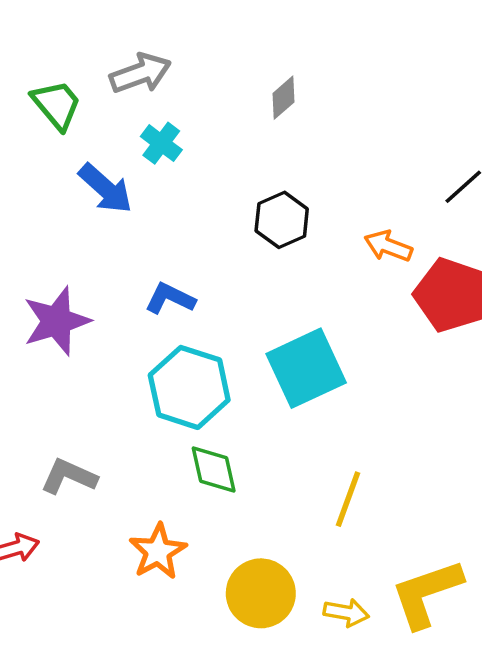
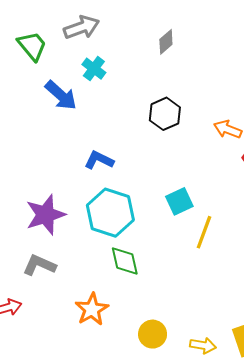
purple star: (57, 321) -> (45, 215), moved
cyan square: (306, 368) -> (179, 201), size x0.6
yellow line: (348, 499) -> (204, 232), moved
yellow circle: (261, 593) -> (153, 334), size x0.7

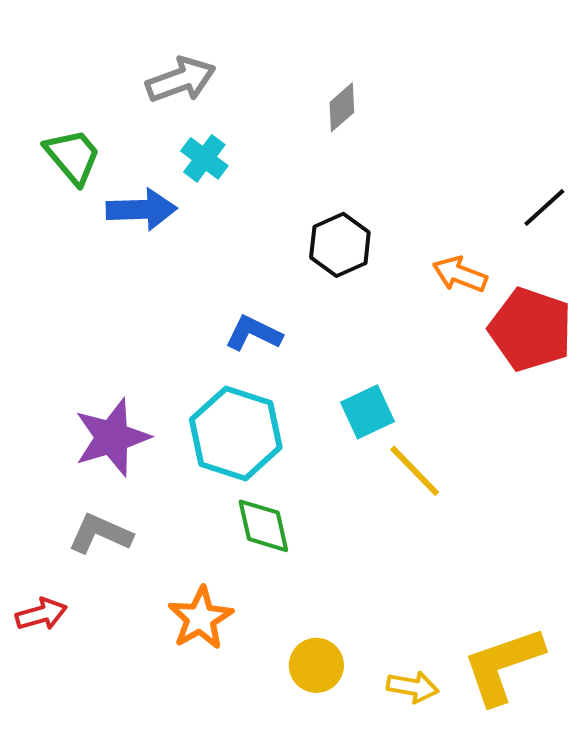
green trapezoid: (32, 46) -> (73, 156), moved
blue arrow: (61, 95) -> (141, 209), turned -44
blue L-shape: (99, 160) -> (253, 333), moved
yellow line: (204, 232) -> (415, 471), turned -64

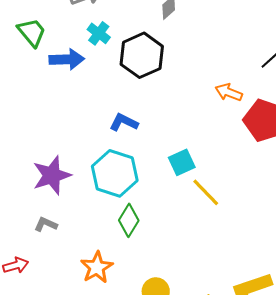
black hexagon: (340, 245) -> (142, 55), moved, size x1.4
green diamond: (263, 526) -> (129, 220), turned 44
gray L-shape: (100, 534) -> (46, 224), size x0.7

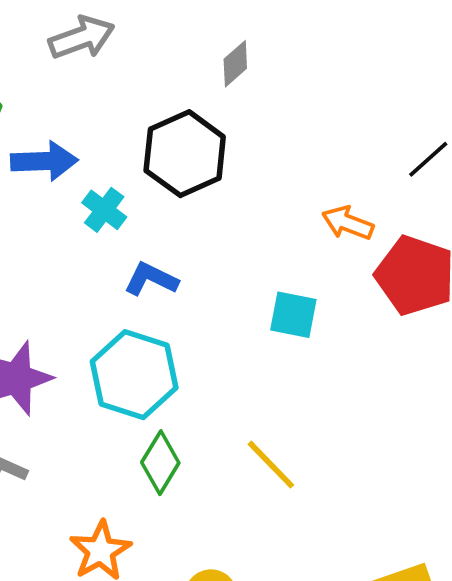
cyan cross: (99, 33) -> (104, 210), moved
cyan square: (182, 162) -> (293, 315), moved, turned 36
yellow line: (206, 192) -> (271, 465), moved

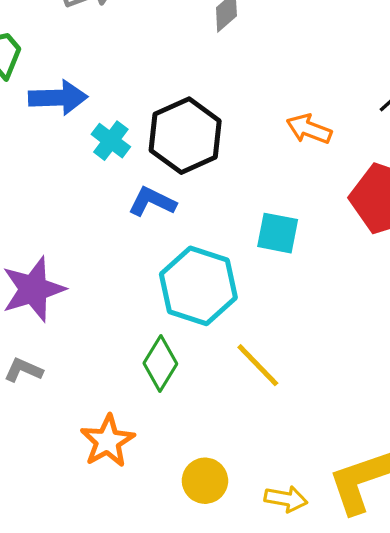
black hexagon: (185, 154) -> (185, 136), moved
orange arrow: (348, 223) -> (309, 129), moved
cyan hexagon: (134, 375) -> (198, 286), moved

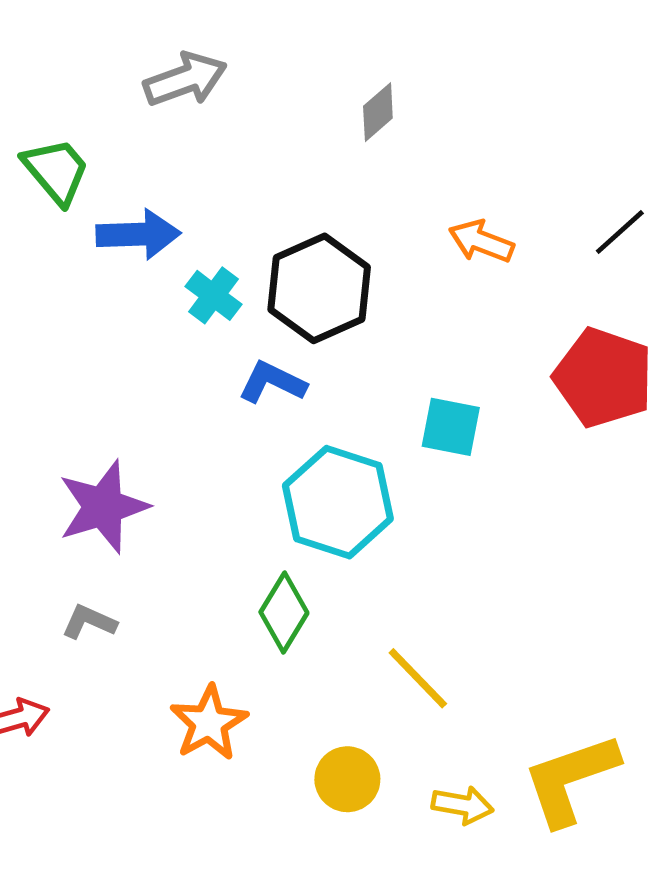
orange arrow: (309, 129) -> (481, 241), moved
yellow line: (258, 365) -> (418, 678), moved

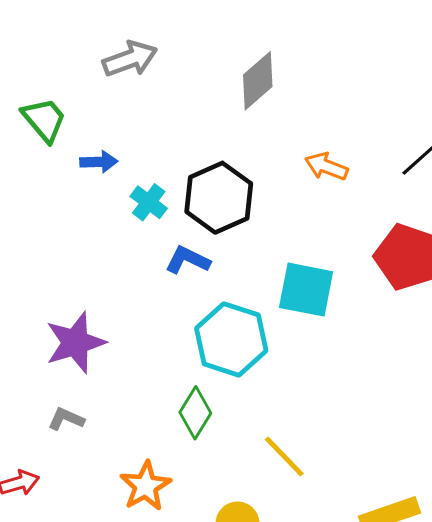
gray diamond: (378, 112) -> (258, 81), size x1.5
blue arrow: (138, 234) -> (99, 162), size x0.7
cyan square: (451, 427) -> (306, 290), size x1.4

